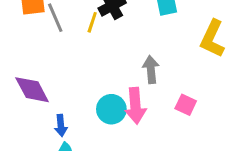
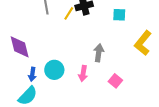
pink arrow: (135, 106) -> (83, 74), size x0.7
cyan circle: (111, 109) -> (54, 70), moved

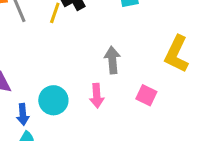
yellow L-shape: (143, 43) -> (177, 54), moved

